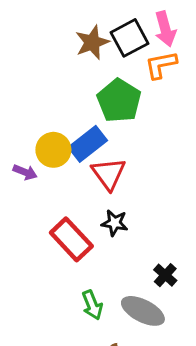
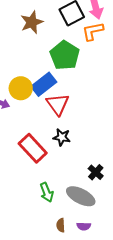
brown star: (92, 42) -> (32, 22), moved

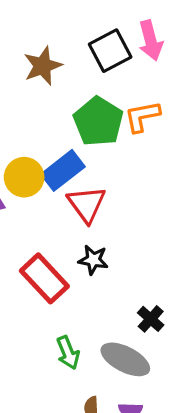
orange L-shape: (93, 31) -> (142, 116), moved

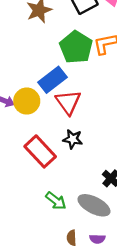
yellow circle: (24, 177) -> (27, 101), moved
green arrow: (68, 353) -> (56, 201), turned -30

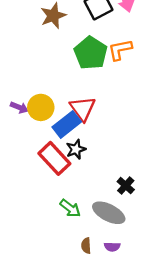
blue rectangle: (53, 80) -> (67, 124), moved
black star: (73, 139) -> (76, 149), moved, turned -30

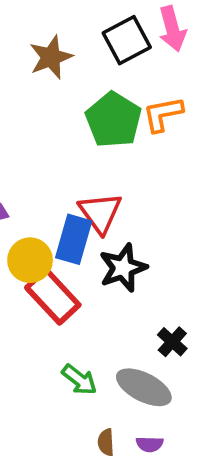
yellow circle: (41, 107) -> (30, 260), moved
blue rectangle: (67, 124) -> (74, 239), turned -36
black star: (76, 149) -> (123, 268), moved, size x1.4

